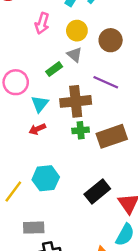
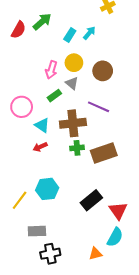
pink arrow: (42, 23) -> (51, 70), moved
cyan triangle: (40, 104) -> (42, 125), turned -35

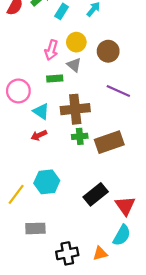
cyan rectangle: (70, 35) -> (62, 11), moved
green rectangle: (54, 96) -> (55, 78), turned 32
purple line: (99, 107) -> (118, 91), moved
black cross: (50, 254) -> (67, 253), moved

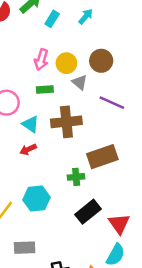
yellow circle: (76, 42) -> (66, 63), moved
gray triangle: (74, 65) -> (80, 82), moved
green cross: (80, 136) -> (76, 177), moved

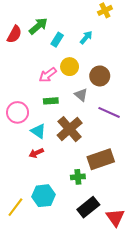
pink arrow: (41, 60) -> (48, 75), turned 36
yellow circle: (66, 63) -> (70, 67), moved
brown cross: (66, 122) -> (70, 129), turned -35

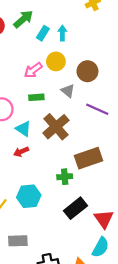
cyan arrow: (86, 37) -> (62, 33), moved, turned -40

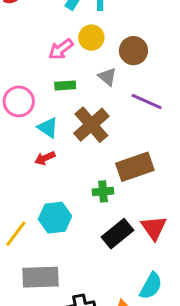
red triangle: (104, 219) -> (154, 228), moved
gray rectangle: (18, 241) -> (41, 277), size x1.4

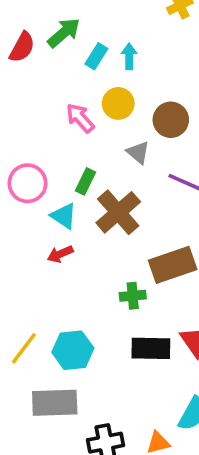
pink arrow: (61, 49) -> (80, 118), turned 85
green rectangle: (65, 85) -> (86, 181), moved, turned -60
cyan hexagon: (55, 218) -> (73, 350), moved
black rectangle: (118, 234) -> (151, 348), turned 40

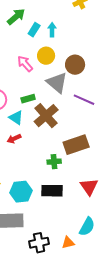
gray triangle: (138, 152) -> (57, 83), size x1.6
green rectangle: (86, 181) -> (28, 99), turned 48
black rectangle: (151, 348) -> (52, 191), moved

